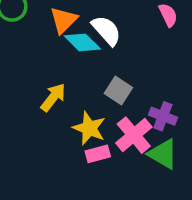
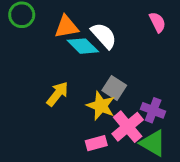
orange triangle: (63, 20) -> (66, 27), turned 35
yellow star: (89, 128) -> (101, 106), moved

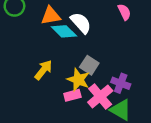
pink rectangle: (96, 143) -> (72, 95), moved

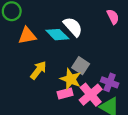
orange triangle: (51, 16) -> (27, 36), moved

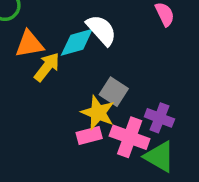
cyan diamond: (57, 35) -> (77, 42), turned -60
yellow arrow: (38, 70) -> (47, 67), moved
pink cross: (91, 95) -> (130, 137), turned -30

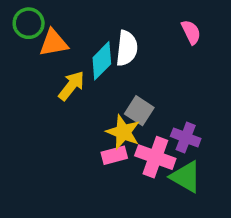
white semicircle: (101, 30) -> (127, 48), turned 48
cyan diamond: (77, 42) -> (102, 61), turned -30
orange triangle: (29, 44) -> (54, 43), moved

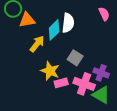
yellow star: (123, 132) -> (50, 71), moved

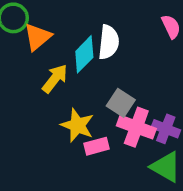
orange triangle: (27, 20) -> (38, 37), turned -30
pink cross: (84, 84) -> (136, 127), moved

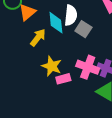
cyan diamond: (84, 54) -> (56, 23), turned -50
gray square: (121, 103) -> (83, 29), moved

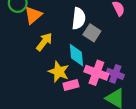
cyan diamond: (56, 23) -> (76, 55), moved

